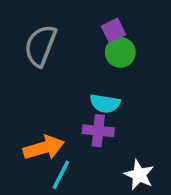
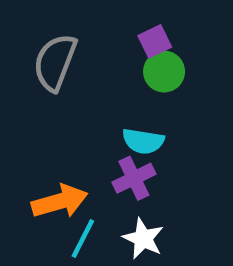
purple cross: (98, 131) -> (134, 178), turned -32
white star: (139, 175) -> (143, 239), moved

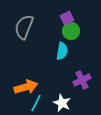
cyan semicircle: (143, 141) -> (62, 51), moved, turned -90
purple cross: (134, 178) -> (82, 80), moved

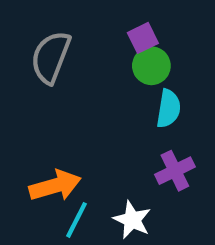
cyan semicircle: (62, 51) -> (169, 109), moved

